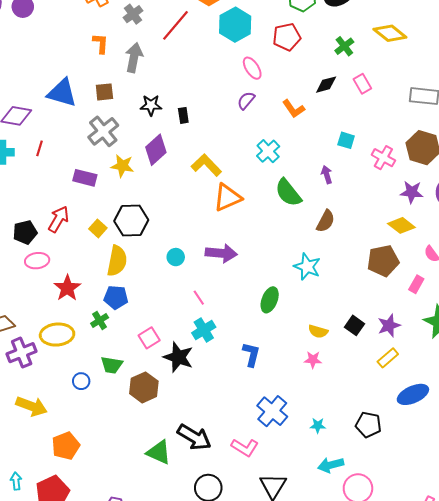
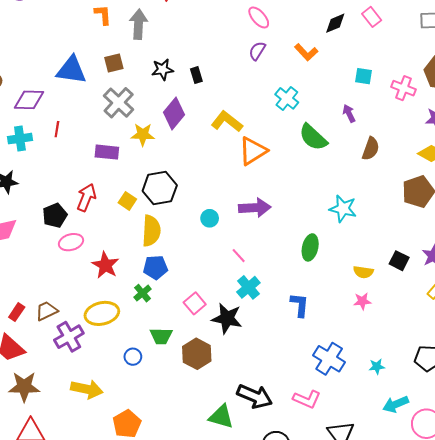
brown semicircle: (326, 221) -> (371, 149), moved

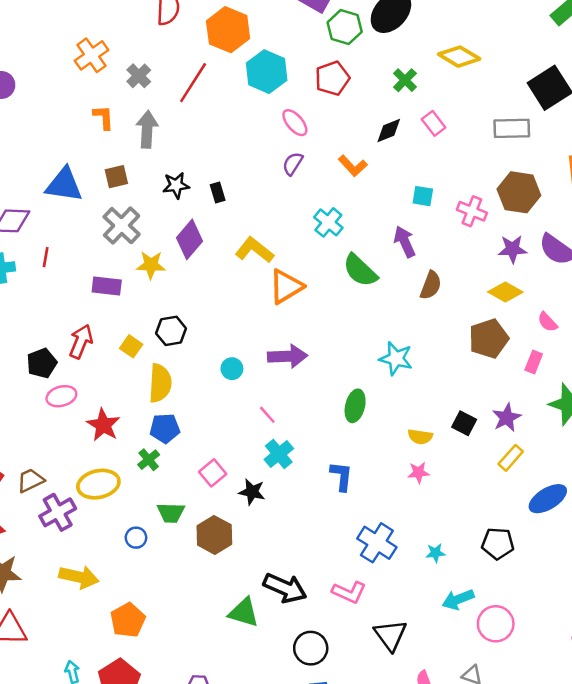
purple arrow: (349, 113) -> (405, 242), size x1.4
black hexagon: (160, 188) -> (171, 331), size x0.7
black star: (227, 318) -> (252, 492), size x0.7

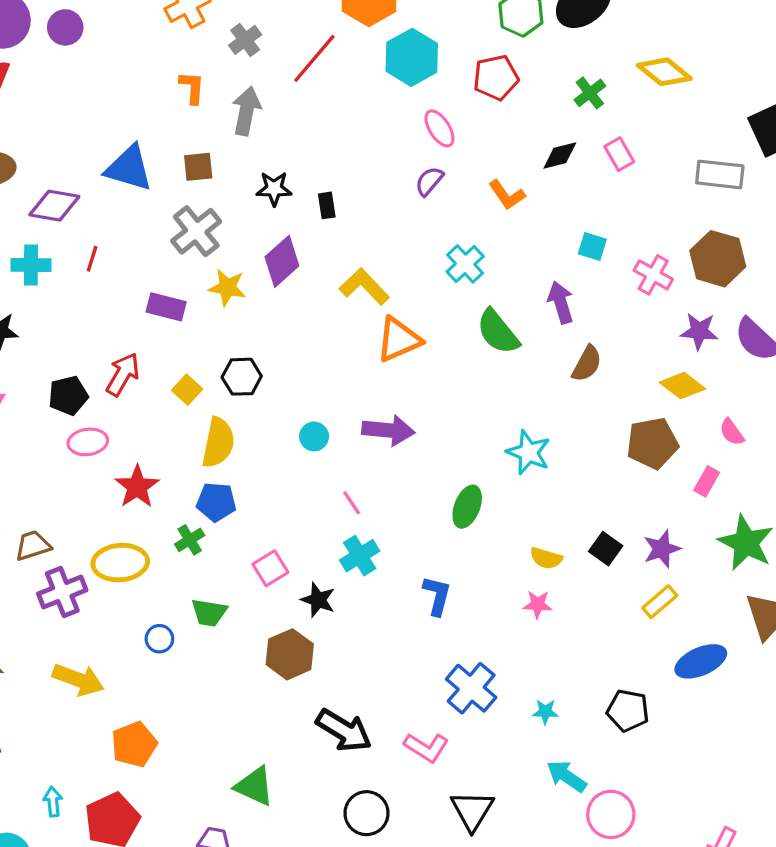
brown hexagon: (214, 535) -> (290, 654), moved
cyan arrow: (458, 599) -> (566, 776), turned 48
green triangle: (244, 612) -> (254, 786), moved

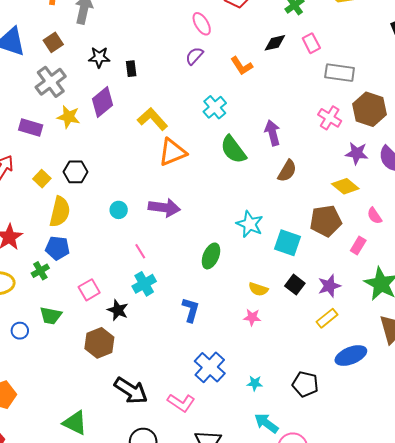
brown square: (198, 167) -> (53, 42), turned -30
gray rectangle: (720, 174) -> (340, 73), moved
cyan square: (592, 246) -> (287, 243), moved, size x1.5

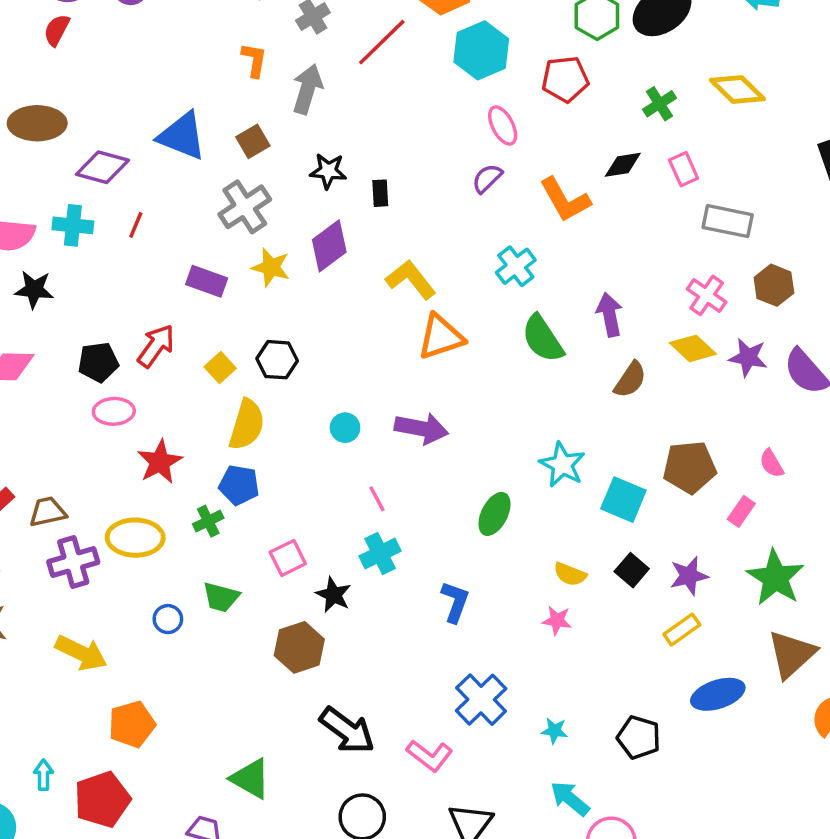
orange L-shape: (242, 66) -> (565, 200), size x1.4
brown hexagon: (369, 109) -> (774, 285), size x0.7
yellow diamond: (345, 186) -> (693, 348), moved

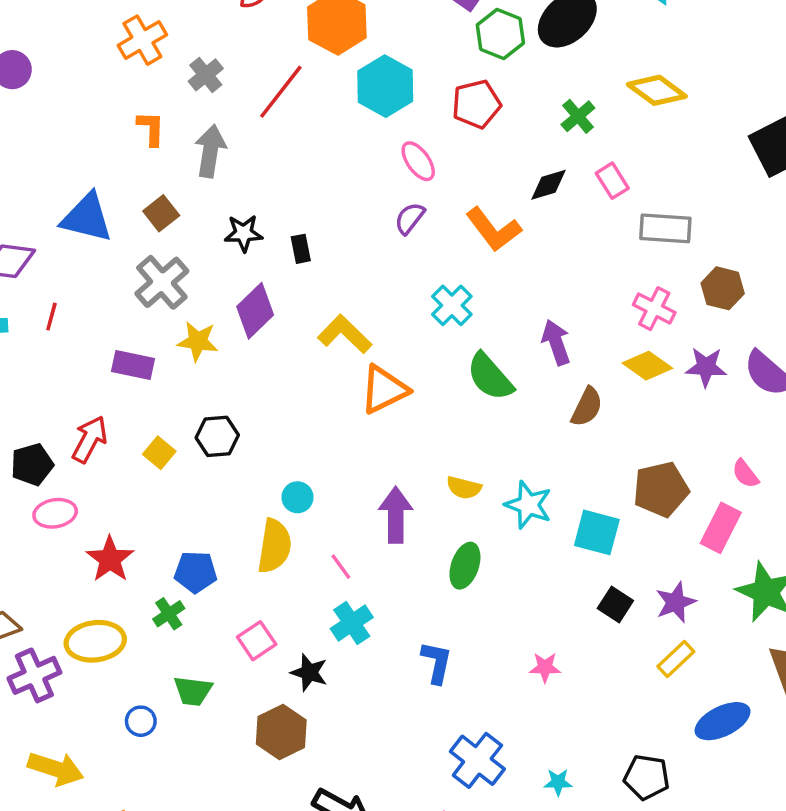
yellow semicircle: (247, 425) -> (274, 546), moved
purple arrow: (421, 428) -> (396, 515), moved, turned -93
pink rectangle: (741, 511) -> (721, 528), size x1.5
yellow semicircle: (570, 574) -> (464, 488), moved

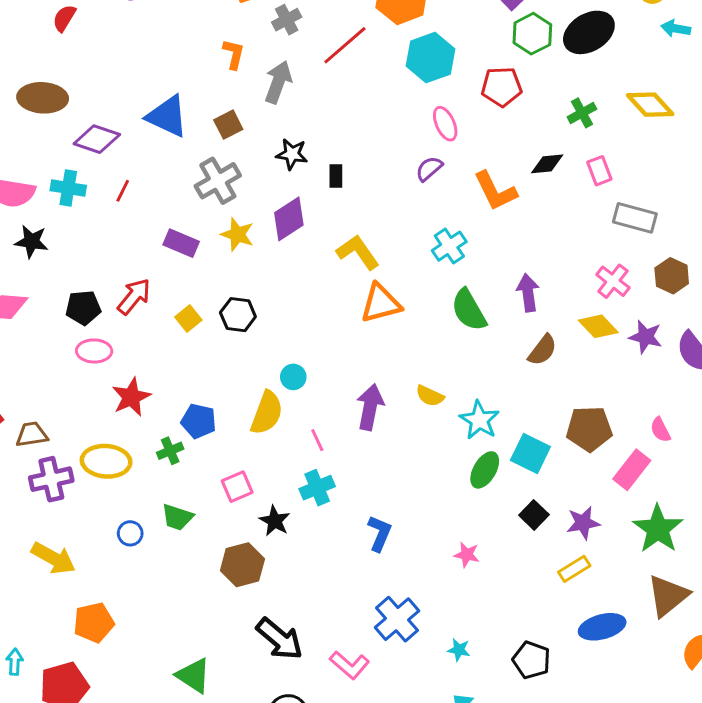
green ellipse: (465, 566) -> (485, 470), moved

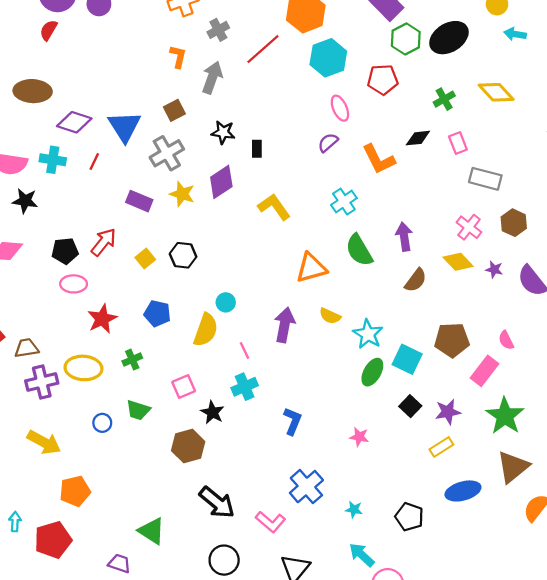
blue triangle: (167, 116) -> (125, 126), moved, turned 33
orange triangle: (381, 303) -> (311, 268), moved
purple star: (646, 337) -> (494, 269), size x0.7
blue pentagon: (199, 421) -> (157, 314), moved

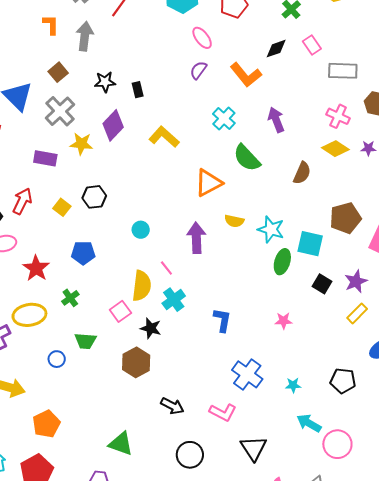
purple arrow: (404, 237) -> (276, 120), moved
yellow semicircle: (206, 330) -> (142, 286), moved
black arrow: (217, 502) -> (172, 406), size x0.7

